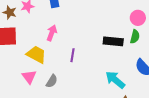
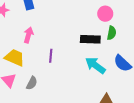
pink circle: (138, 18) -> (105, 14), moved
cyan arrow: (115, 80) -> (95, 65), moved

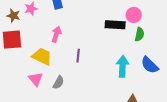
black rectangle: (90, 39) -> (115, 25), moved
cyan arrow: (95, 65) -> (123, 66), turned 55

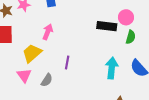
yellow trapezoid: (42, 56) -> (32, 53), turned -70
purple line: (78, 56) -> (67, 62), moved

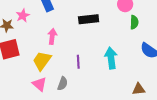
black rectangle: (107, 26) -> (89, 19), moved
cyan arrow: (112, 68) -> (111, 58), moved

